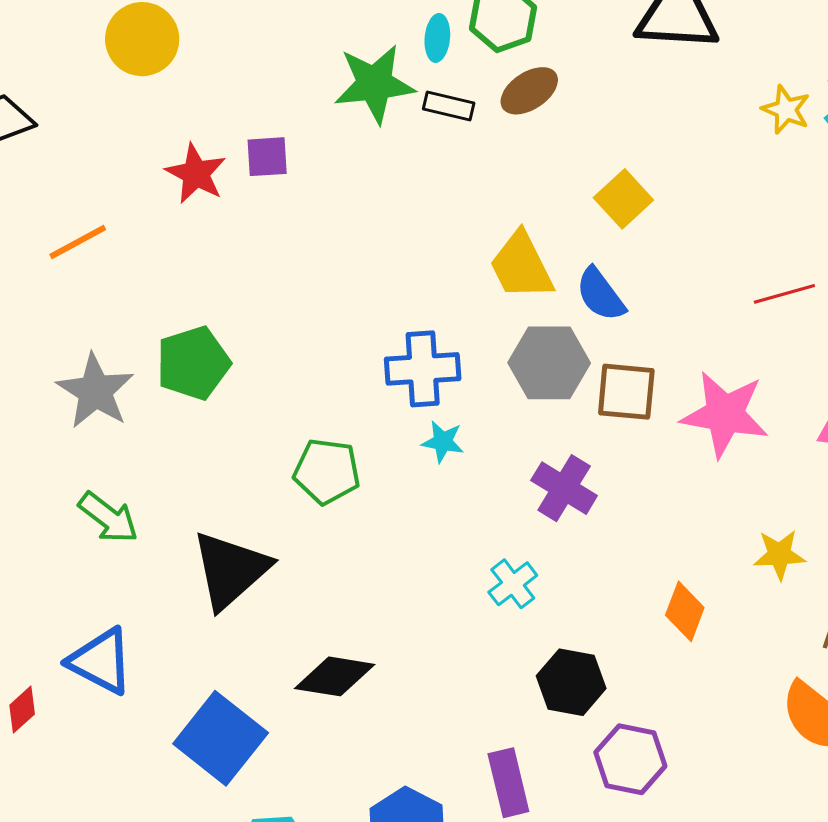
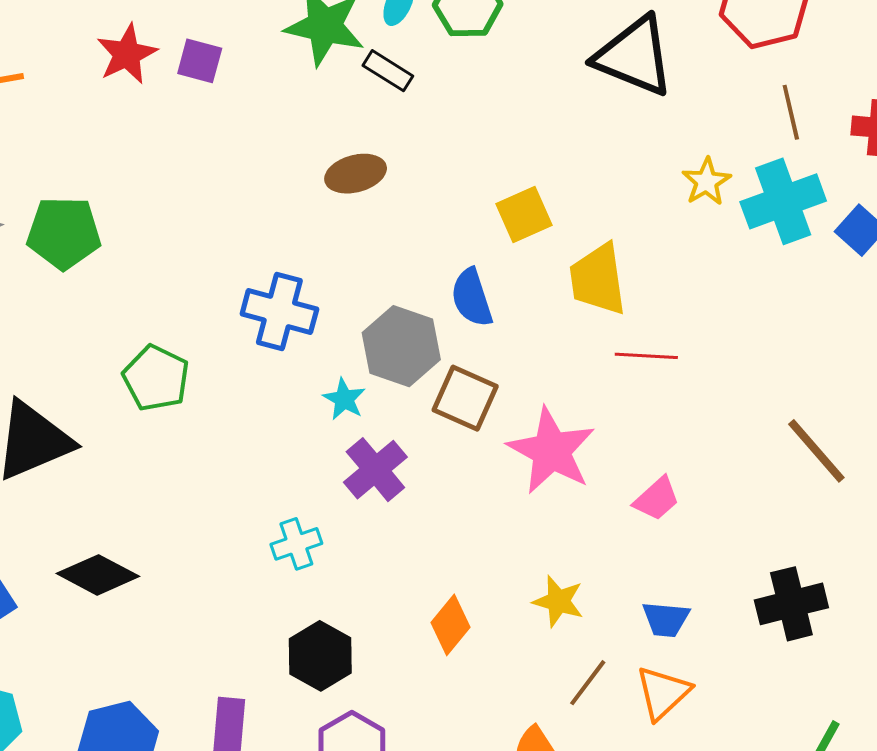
brown ellipse: (529, 91) -> (356, 174), moved
yellow trapezoid: (521, 266) -> (598, 279), moved
cyan star: (443, 442) -> (344, 399), moved

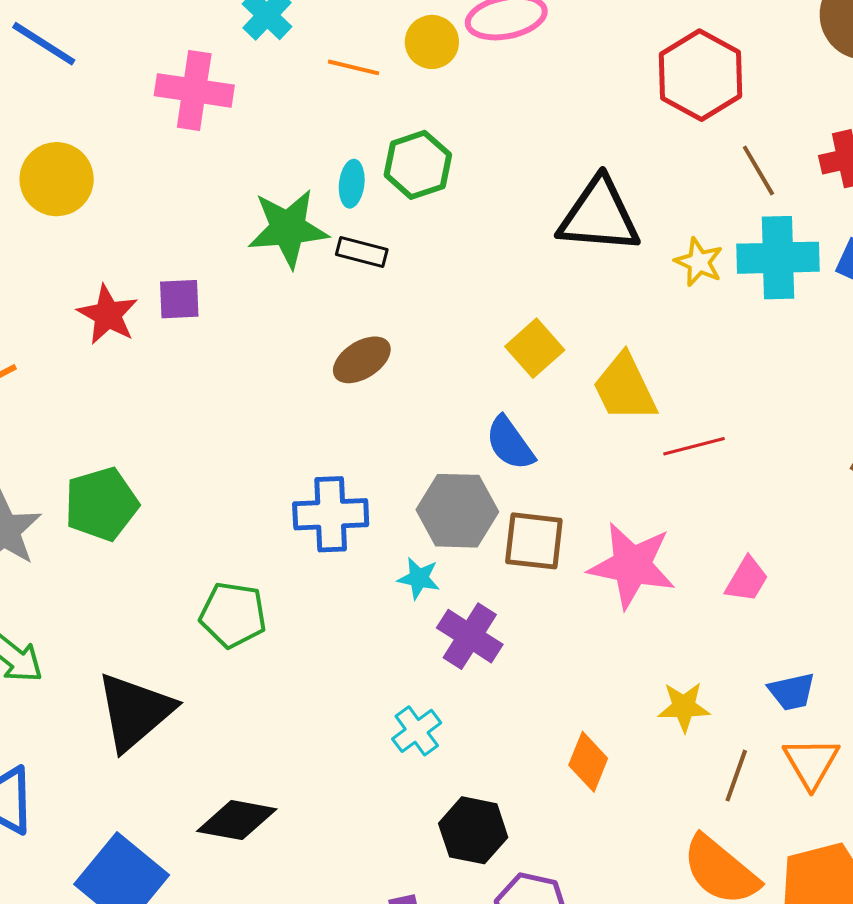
black triangle: (634, 56) -> (599, 216), moved
cyan cross: (783, 201) -> (778, 258), turned 36

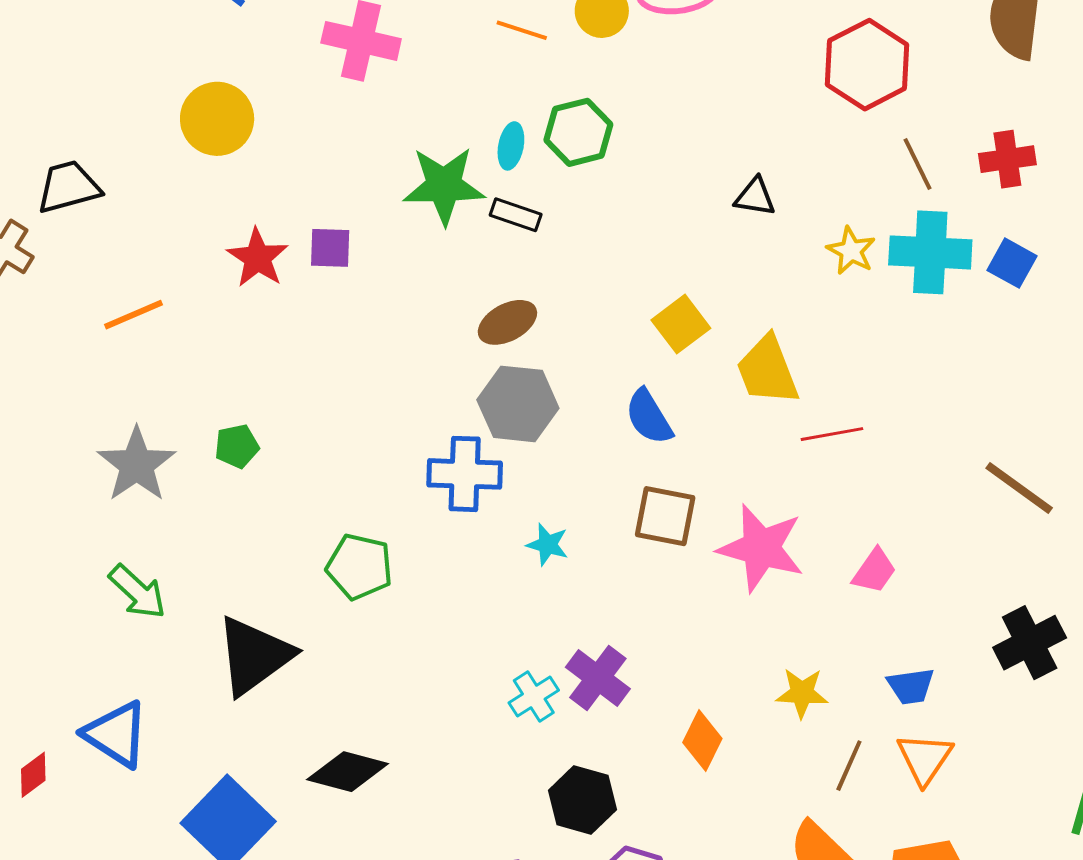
black triangle: (599, 216) -> (755, 197), size x0.5
green pentagon: (101, 504) -> (237, 446), size x0.6
gray hexagon: (457, 511) -> (518, 404), moved
purple cross: (470, 636) -> (598, 678), moved

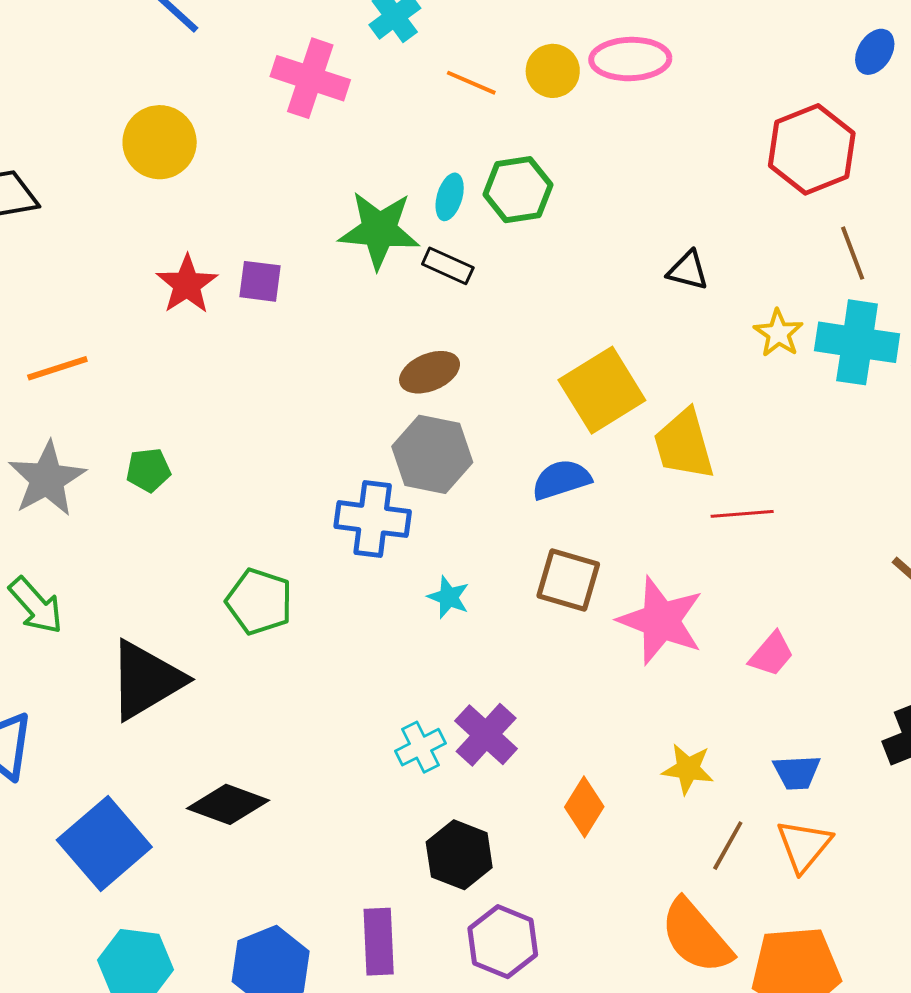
orange line: (134, 315) -> (57, 368), moved
yellow square: (681, 324) -> (602, 390), size x1.5
blue semicircle: (649, 417) -> (561, 480), turned 98

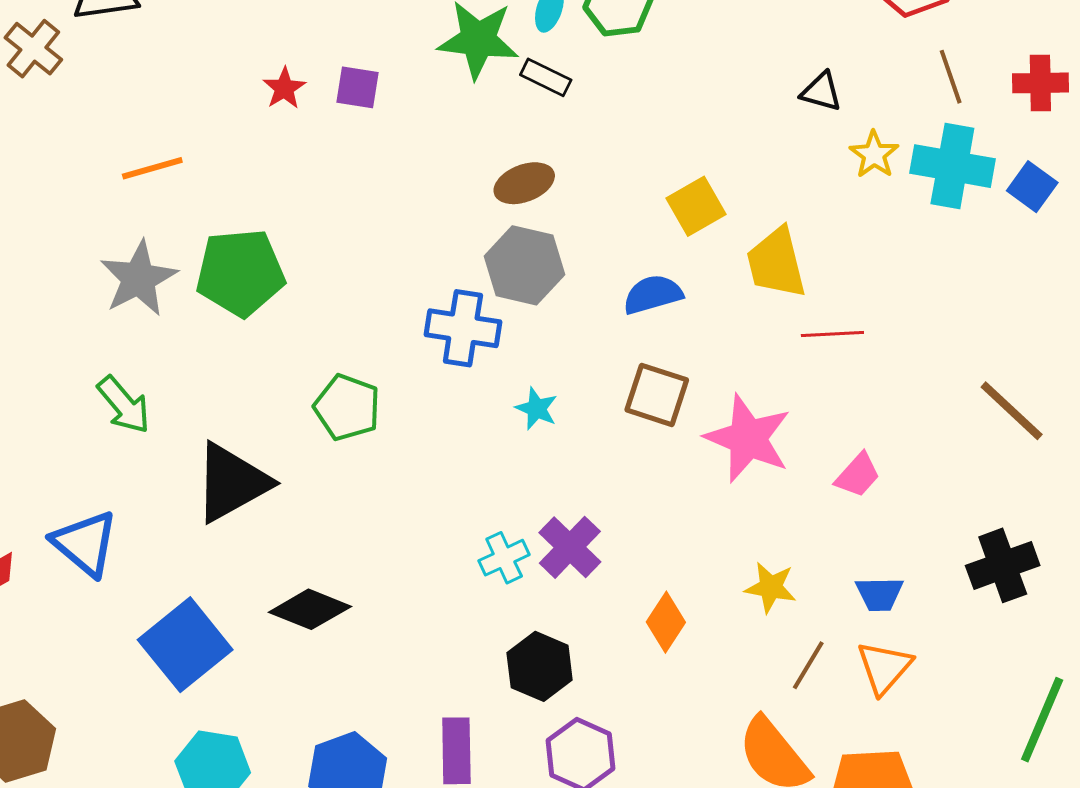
black triangle: (688, 270) -> (821, 92), moved
red star: (187, 284) -> (284, 88), size x0.7
yellow square: (602, 390) -> (696, 206), size x0.7
green pentagon: (148, 470) -> (240, 273), size x2.0

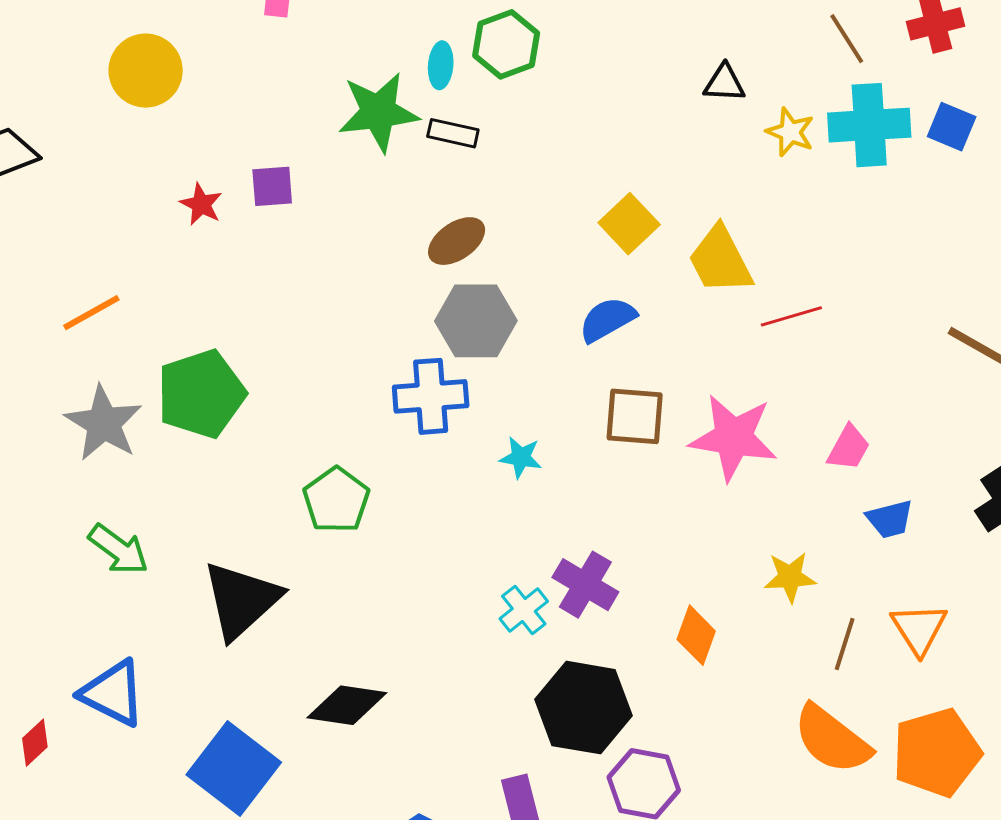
green pentagon: (347, 407) -> (336, 500), turned 30
blue trapezoid: (879, 594) -> (890, 519), moved
black hexagon: (540, 666) -> (583, 708), size x1.4

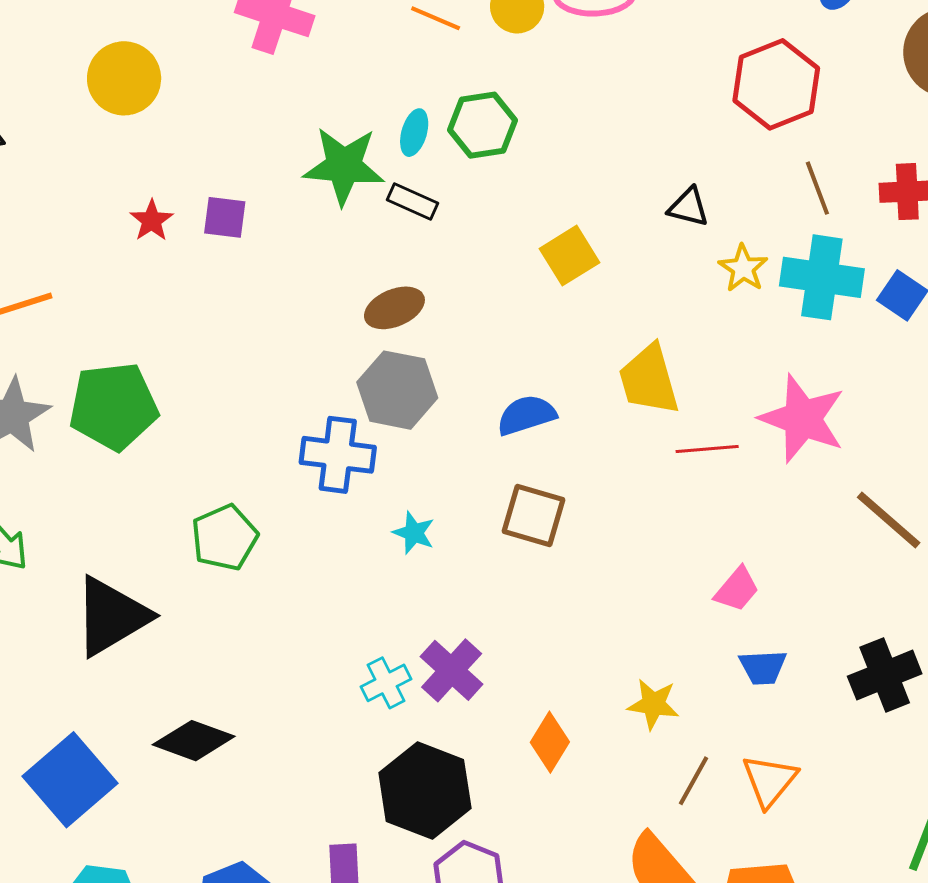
yellow square: (629, 224) -> (570, 256), moved
pink star: (733, 437) -> (802, 419), moved

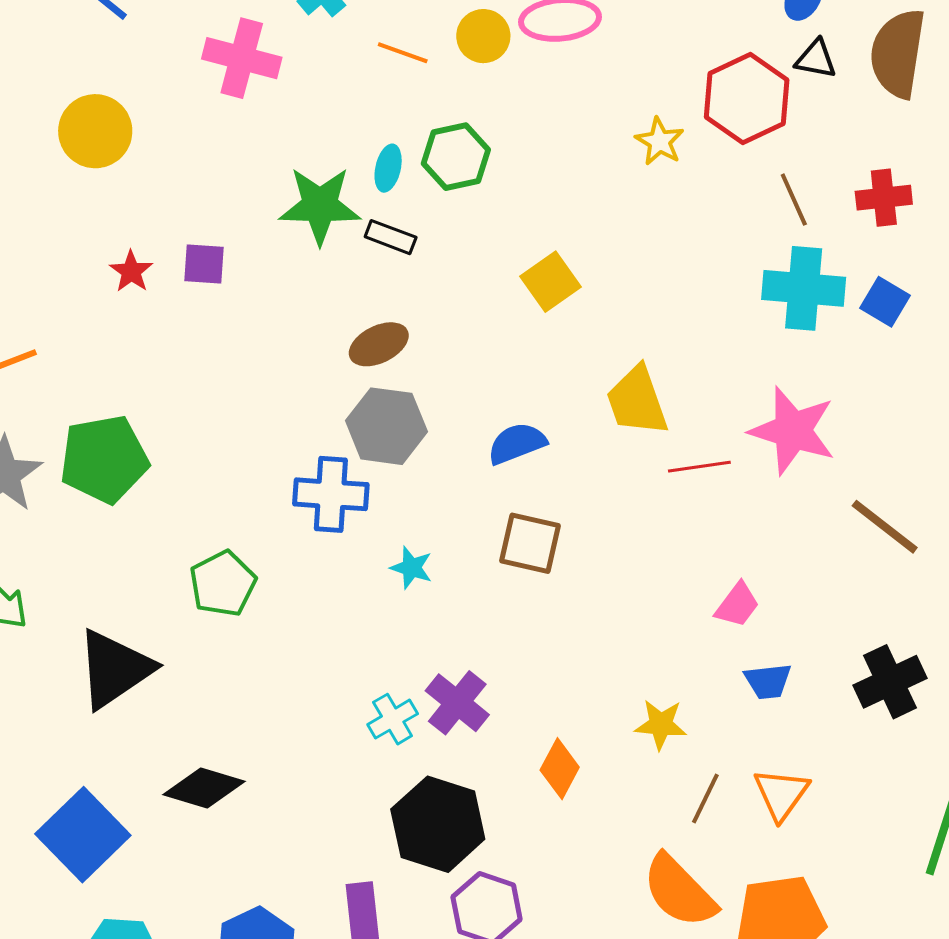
black triangle: (689, 207) -> (816, 59), moved
yellow star: (743, 268) -> (660, 141), moved

